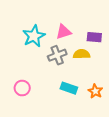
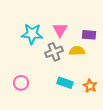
pink triangle: (64, 32) -> (60, 30), turned -42
cyan star: (34, 36) -> (32, 34), turned 30

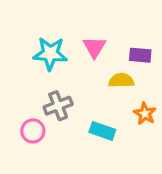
gray cross: (54, 52) -> (58, 106), moved
orange star: (90, 86) -> (145, 114), moved

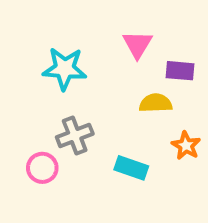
pink triangle: (94, 47) -> (137, 44), moved

